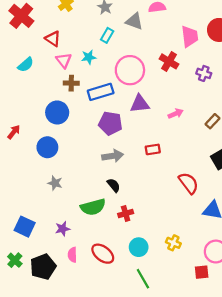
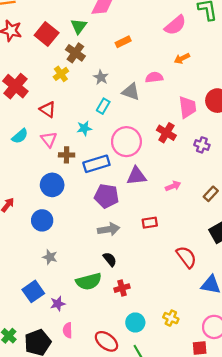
pink triangle: (64, 60) -> (49, 139), moved
blue square: (25, 227) -> (33, 291), moved, turned 30
red ellipse: (103, 254) -> (106, 341), moved

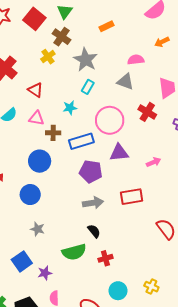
gray star: (101, 77) -> (86, 60), size x1.6
gray triangle: (131, 92) -> (125, 82), moved
pink triangle: (49, 139) -> (36, 118), turned -42
red rectangle: (150, 223) -> (132, 197), size x1.5

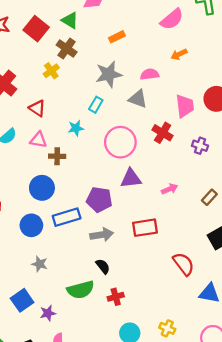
green triangle: (65, 12) -> (70, 20), turned -35
gray star: (86, 60) -> (109, 74), moved, turned 30
blue rectangle: (81, 141) -> (67, 217), moved

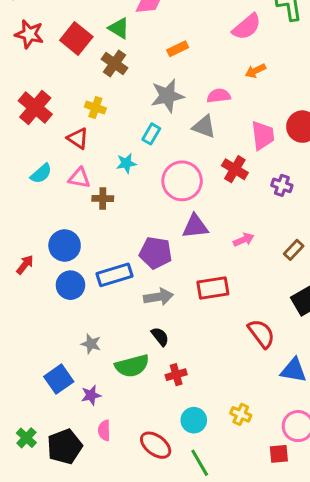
yellow cross: (51, 71) -> (95, 108), moved, turned -35
blue circle: (42, 188) -> (65, 245), moved
gray star: (40, 264) -> (91, 344), moved

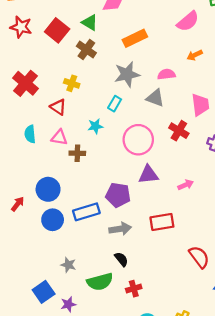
orange rectangle: (178, 49) -> (135, 38), size x1.5
cyan semicircle: (41, 174) -> (30, 134), turned 126

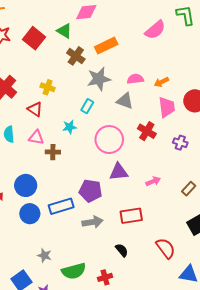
brown cross: (86, 50) -> (76, 56), moved
orange arrow: (195, 55) -> (161, 82), moved
black semicircle: (121, 259) -> (122, 250), moved

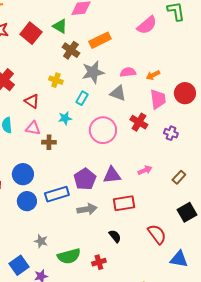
yellow cross: (48, 87) -> (56, 80), moved
purple triangle: (119, 172) -> (112, 175), moved
purple pentagon: (90, 191) -> (85, 179), turned 30

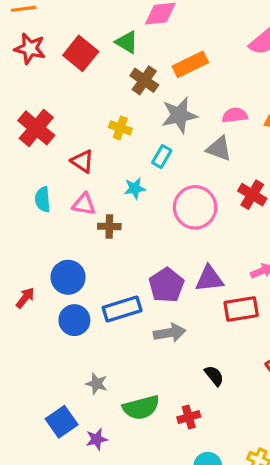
red rectangle: (124, 203) -> (241, 309), moved

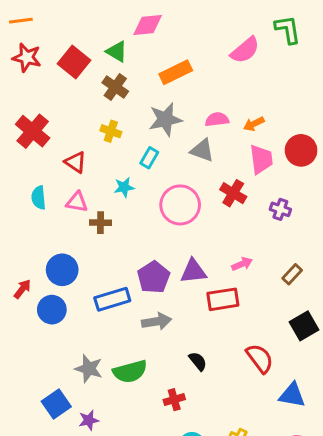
brown cross: (144, 80) -> (115, 87), moved
blue circle: (74, 320) -> (52, 310), moved
gray star: (97, 384) -> (89, 369), size x1.4
green semicircle: (141, 407) -> (130, 372), moved

